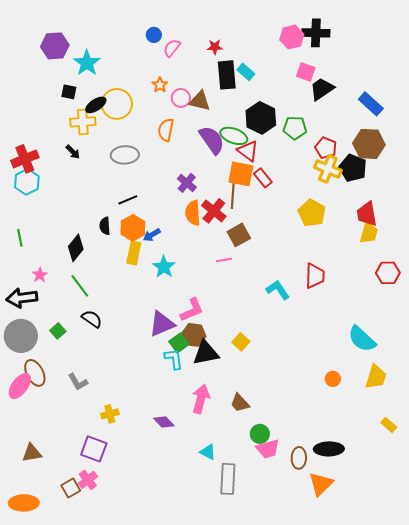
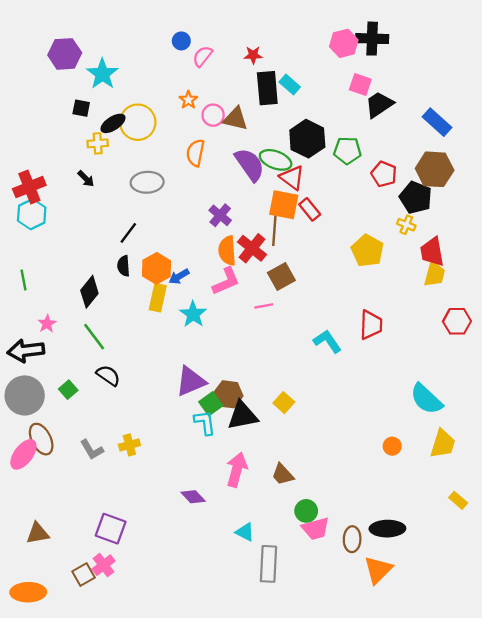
yellow cross: (83, 122) -> (98, 143), size x0.7
yellow cross: (328, 169) -> (406, 225), moved, size x0.6
black line: (128, 200) -> (128, 233), moved, turned -30
pink L-shape: (192, 310) -> (226, 281), moved
yellow cross: (110, 414) -> (129, 445), moved

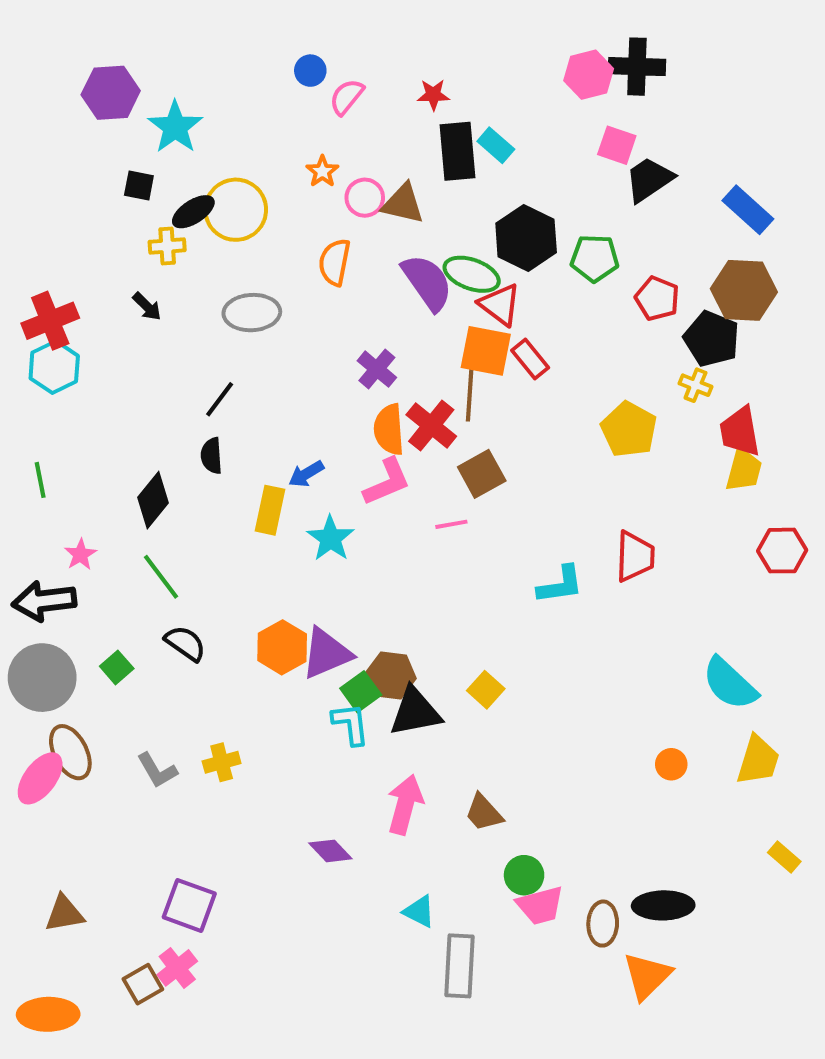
orange hexagon: (157, 268) -> (282, 647), moved
cyan L-shape: (327, 341) -> (560, 585), turned 116

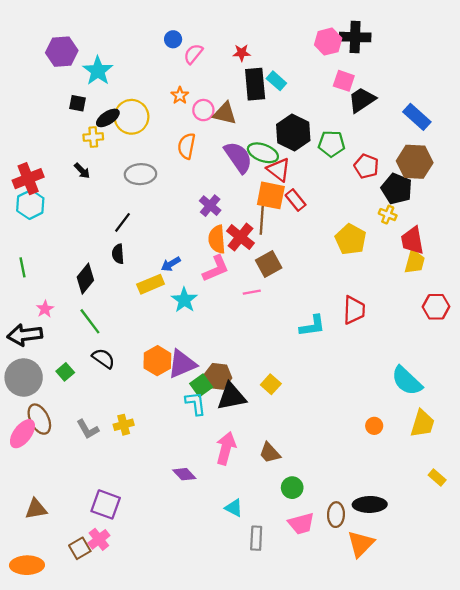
yellow rectangle: (270, 510) -> (151, 284), turned 55
pink trapezoid: (540, 905) -> (301, 524), moved
gray rectangle: (460, 966) -> (256, 538), size x0.7

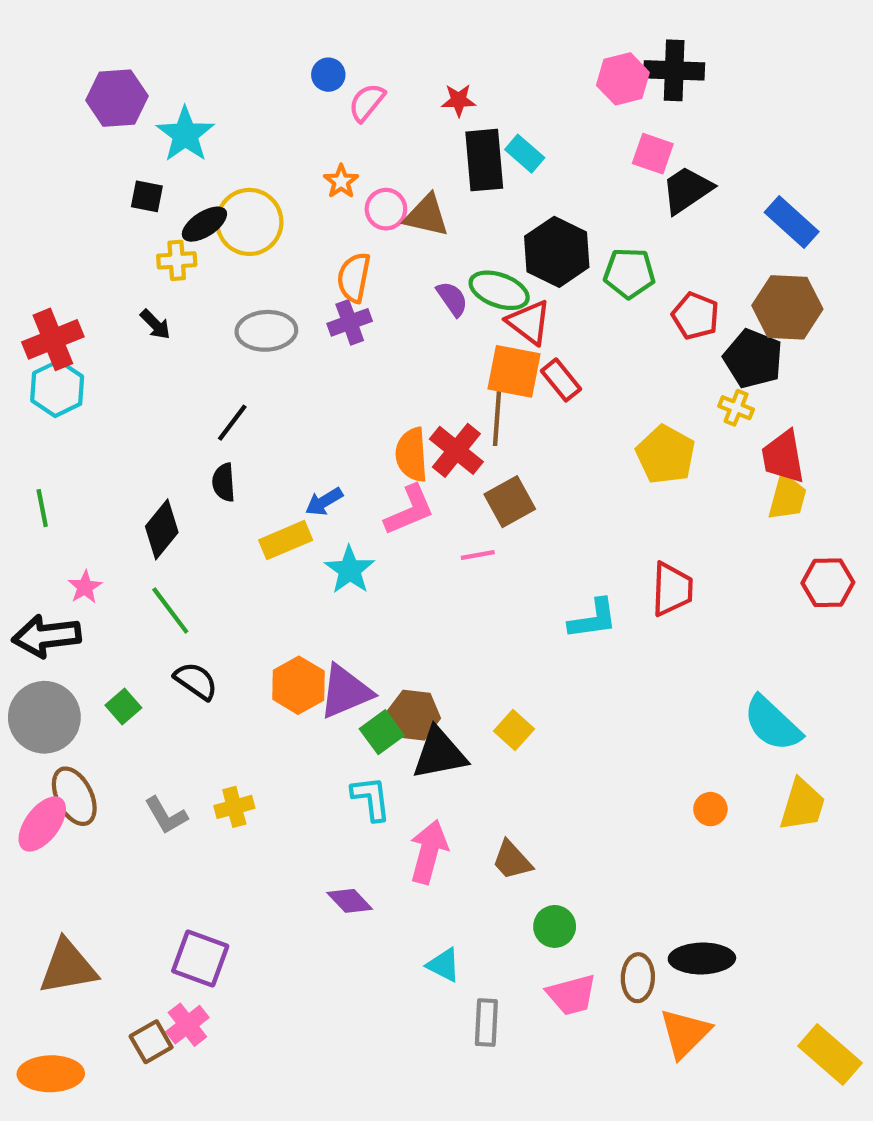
purple semicircle: (238, 157) -> (452, 299), size x0.6
purple cross: (210, 206) -> (350, 322), moved, turned 30
cyan L-shape: (196, 403) -> (371, 798), moved
yellow rectangle: (437, 478) -> (830, 1055), moved, size x1.8
brown triangle: (36, 509) -> (68, 967), size x1.4

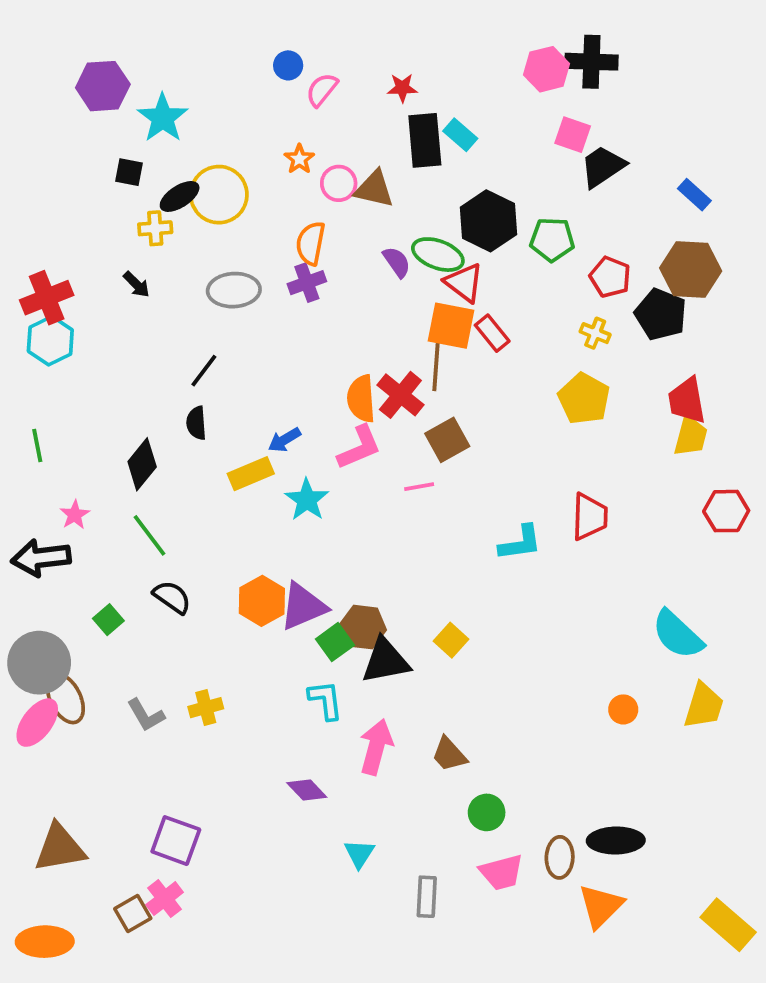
blue rectangle: (792, 222) -> (694, 195), size x0.7
yellow cross: (736, 408) -> (595, 333), moved
gray circle: (44, 717) -> (39, 663), moved
cyan triangle: (444, 965) -> (359, 854), moved, turned 36

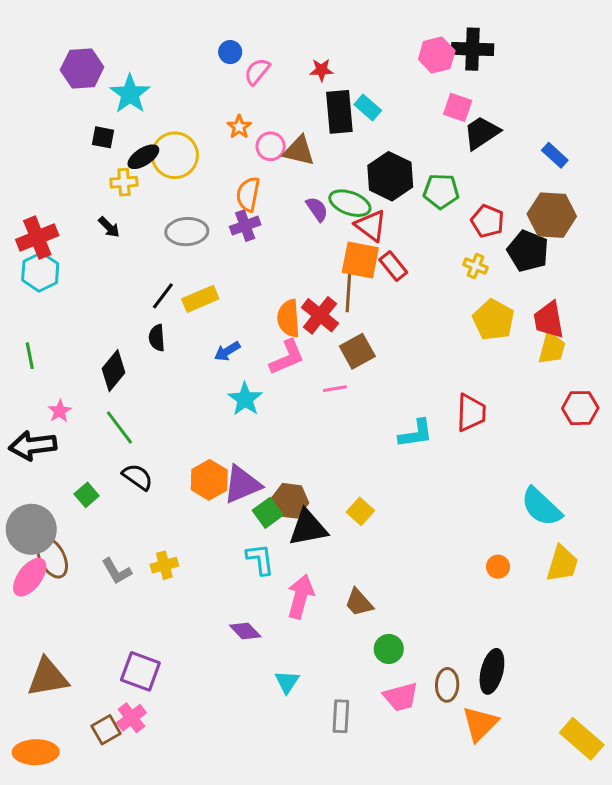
yellow pentagon: (584, 399) -> (493, 320), moved
yellow rectangle: (251, 474) -> (200, 299), moved
black ellipse: (616, 841) -> (492, 671), turned -75

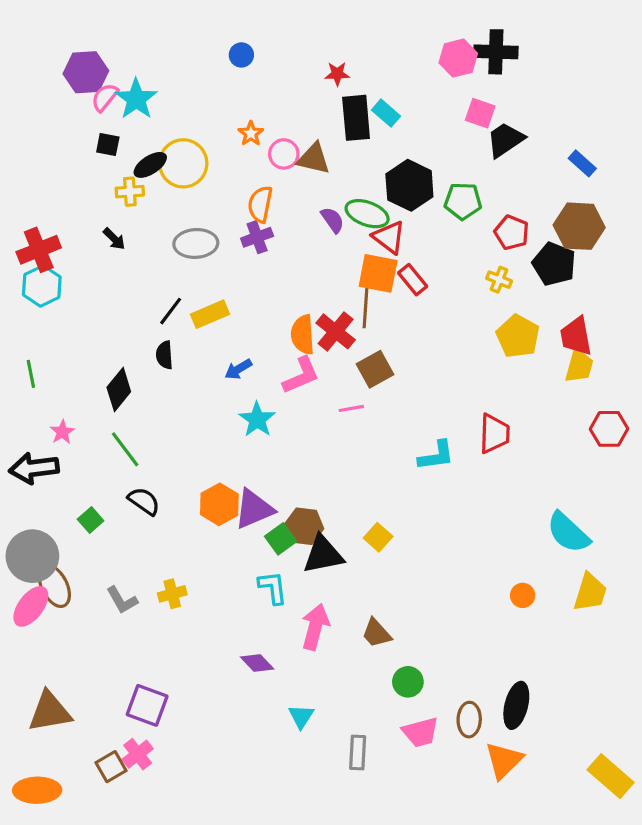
pink semicircle: (257, 71) -> (105, 97), moved

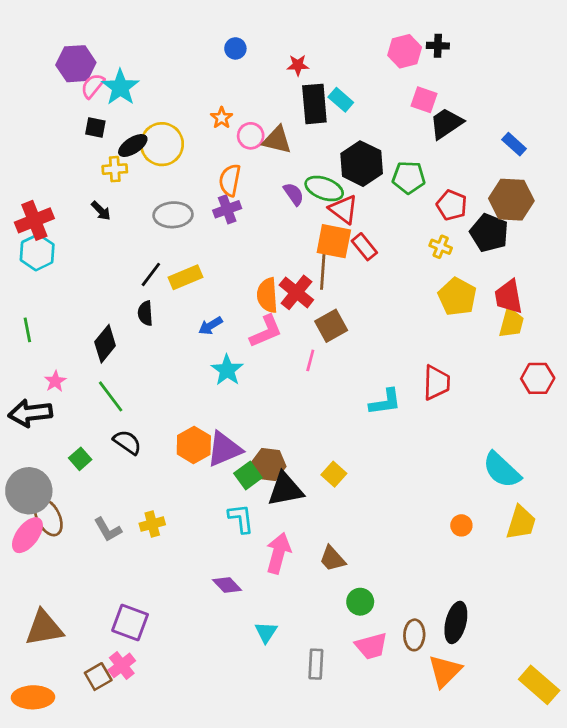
black cross: (496, 52) -> (438, 46), size x0.6
blue circle: (241, 55) -> (235, 48), moved
pink line: (351, 408) -> (310, 360), turned -65

